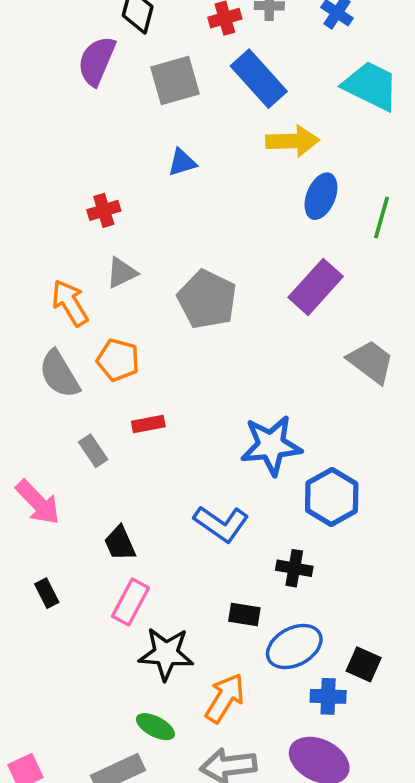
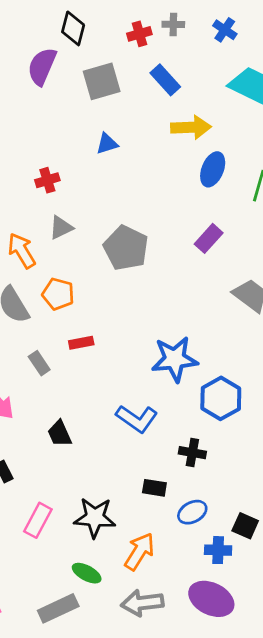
blue rectangle: (259, 79) -> (165, 80), size x0.7
purple rectangle: (316, 287) -> (209, 238), size x0.7
pink rectangle: (130, 602) -> (38, 520), moved
blue ellipse: (294, 647) -> (192, 512), size x0.7

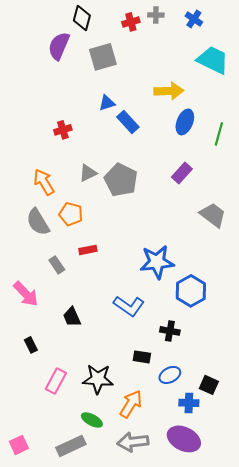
blue rectangle: (165, 80) -> (128, 122), moved
gray triangle: (61, 228) -> (88, 173), moved

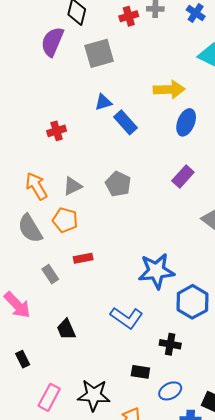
gray triangle: (88, 173) -> (73, 186), moved
gray pentagon: (121, 180) -> (118, 184), size x0.7

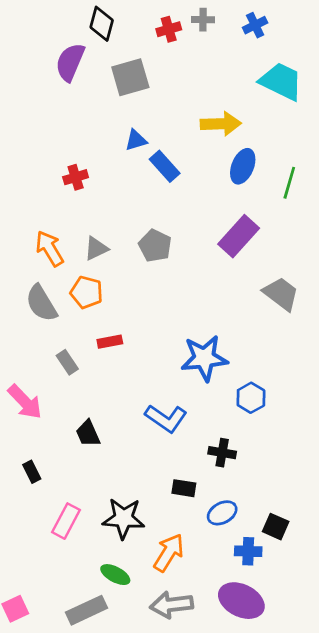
blue cross: (196, 13) -> (255, 25), turned 30
purple rectangle: (183, 177) -> (239, 236), size x1.4
blue hexagon: (192, 302) -> (251, 398), size x0.7

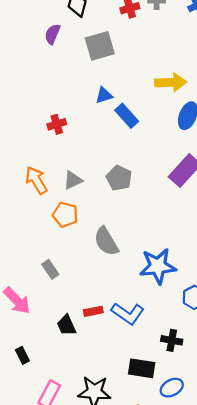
purple semicircle: (70, 62) -> (52, 34), size x0.7
gray semicircle: (41, 303) -> (106, 241), moved
red rectangle: (110, 342) -> (93, 311), moved
black rectangle: (184, 488) -> (142, 368), size x1.4

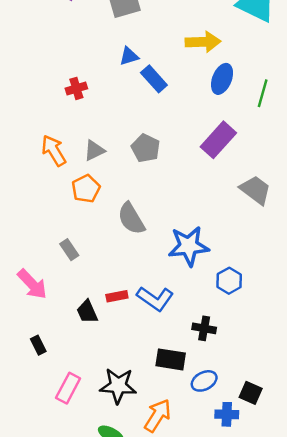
orange pentagon: (65, 215) -> (86, 189), turned 30

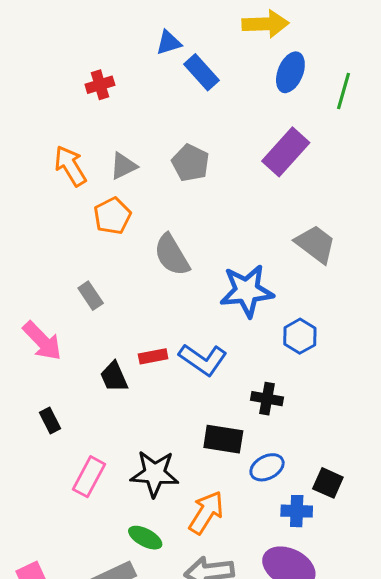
gray trapezoid: (255, 190) -> (315, 244), moved

